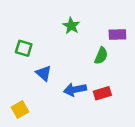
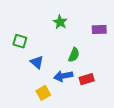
green semicircle: (101, 56) -> (74, 55), moved
yellow square: (20, 110) -> (43, 93), moved

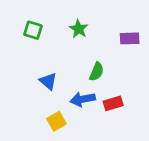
green square: (20, 41) -> (33, 30), moved

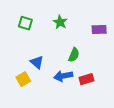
yellow square: (56, 121) -> (23, 79), moved

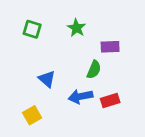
purple rectangle: (99, 30) -> (110, 47), moved
yellow square: (23, 79) -> (32, 115), moved

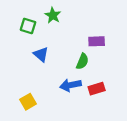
green star: (76, 28) -> (53, 15), moved
blue triangle: (47, 79) -> (41, 54), moved

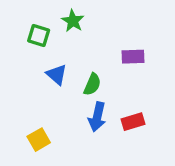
green semicircle: (82, 61) -> (92, 84), moved
blue arrow: (71, 85) -> (97, 117), turned -66

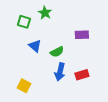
green semicircle: (92, 84) -> (57, 52), turned 40
yellow square: (39, 140) -> (24, 86), turned -32

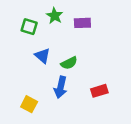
purple rectangle: (82, 35) -> (82, 23), moved
blue arrow: (60, 72) -> (61, 87), moved

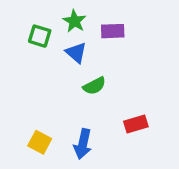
blue triangle: (42, 56) -> (76, 53), moved
blue arrow: (61, 87) -> (83, 144), moved

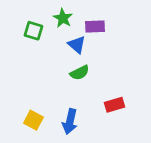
blue triangle: (76, 53) -> (77, 45), moved

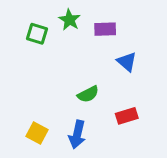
blue triangle: (77, 45) -> (127, 62), moved
green semicircle: (80, 73) -> (88, 94), moved

